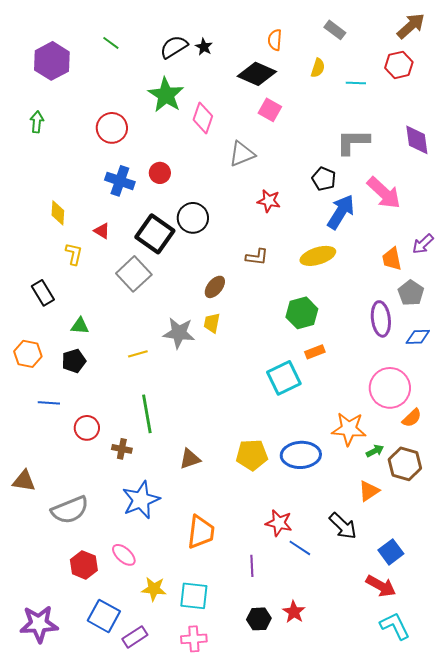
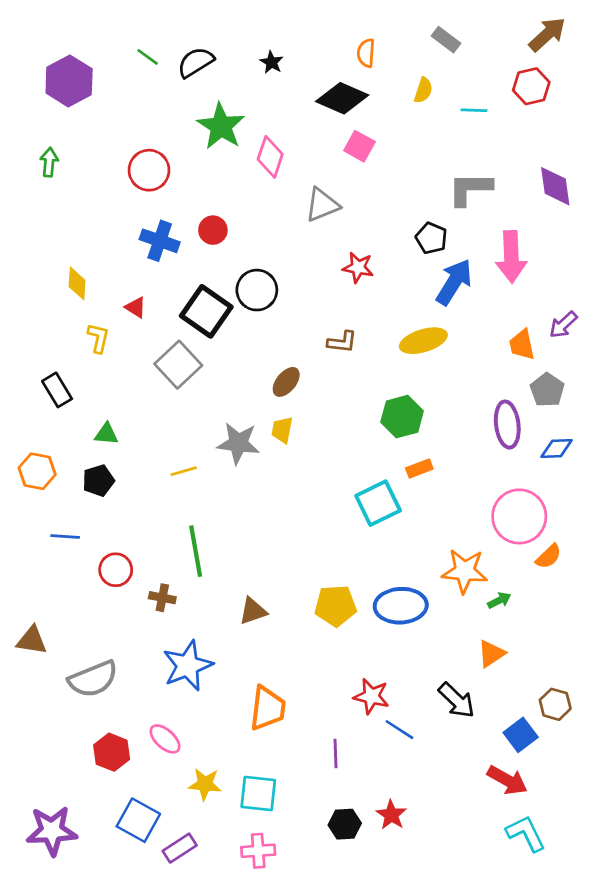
black semicircle: (174, 47) -> (196, 62), moved
pink arrow: (384, 193) -> (511, 257), turned 45
brown hexagon: (405, 464) -> (555, 704), moved, size x0.7

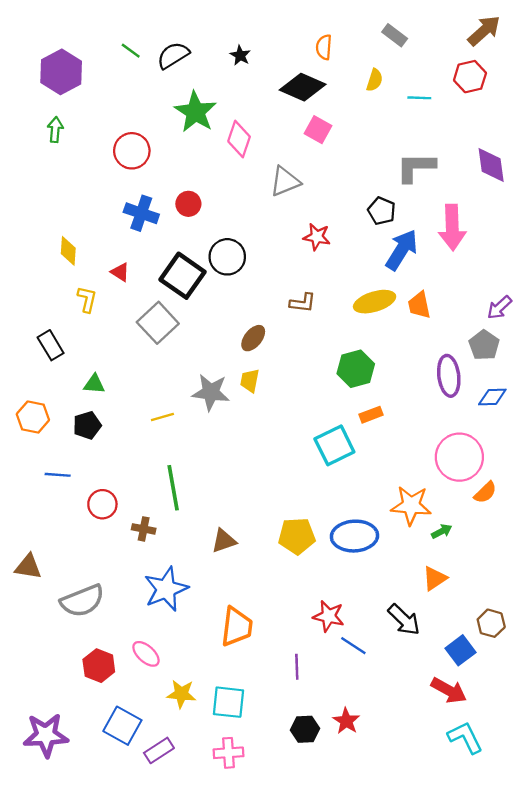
green arrow: (49, 162) -> (55, 130), moved
purple arrow: (563, 325) -> (499, 307), moved
orange trapezoid: (522, 345) -> (419, 305), moved

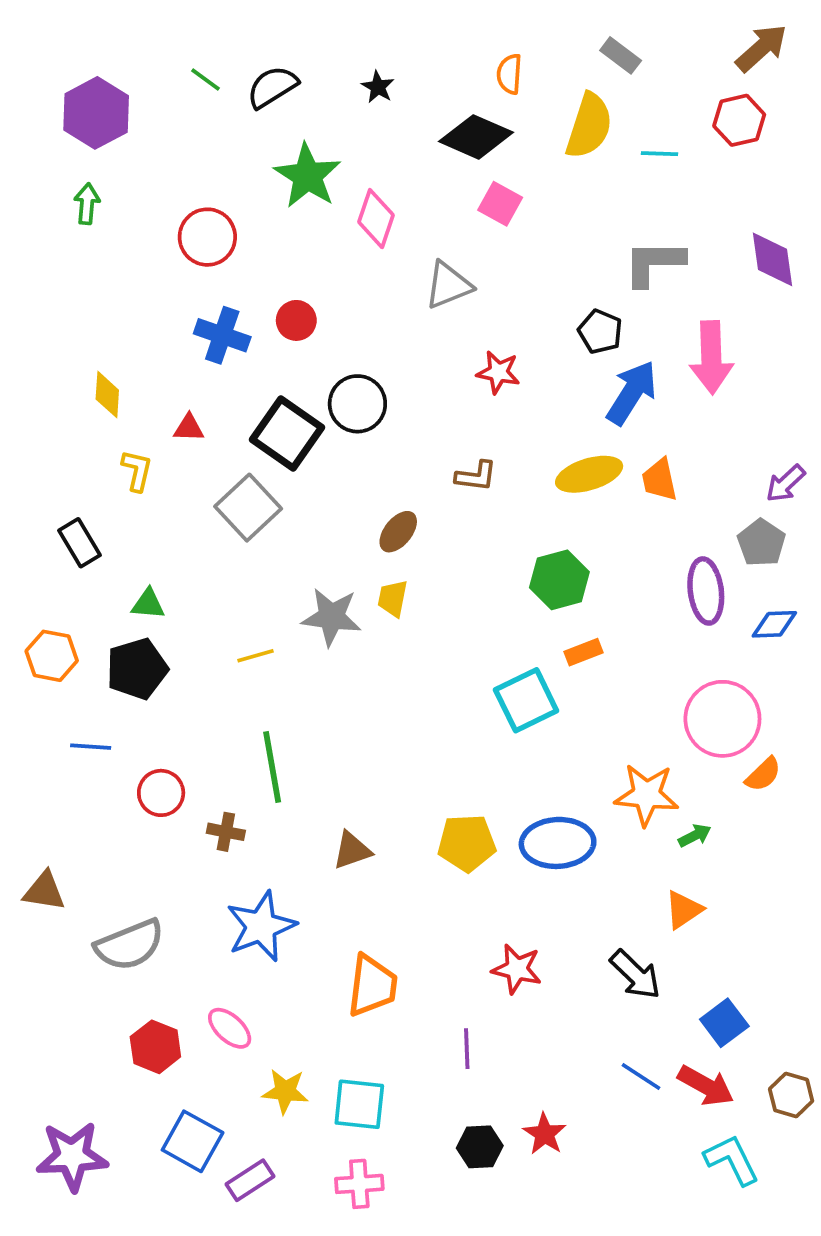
yellow semicircle: (375, 80) -> (589, 126), size x1.8
red triangle: (120, 272) -> (189, 428), turned -30
black pentagon: (87, 425) -> (137, 669), size x1.4
brown hexagon: (491, 623) -> (791, 1095), moved
blue line: (353, 646) -> (641, 1076), moved

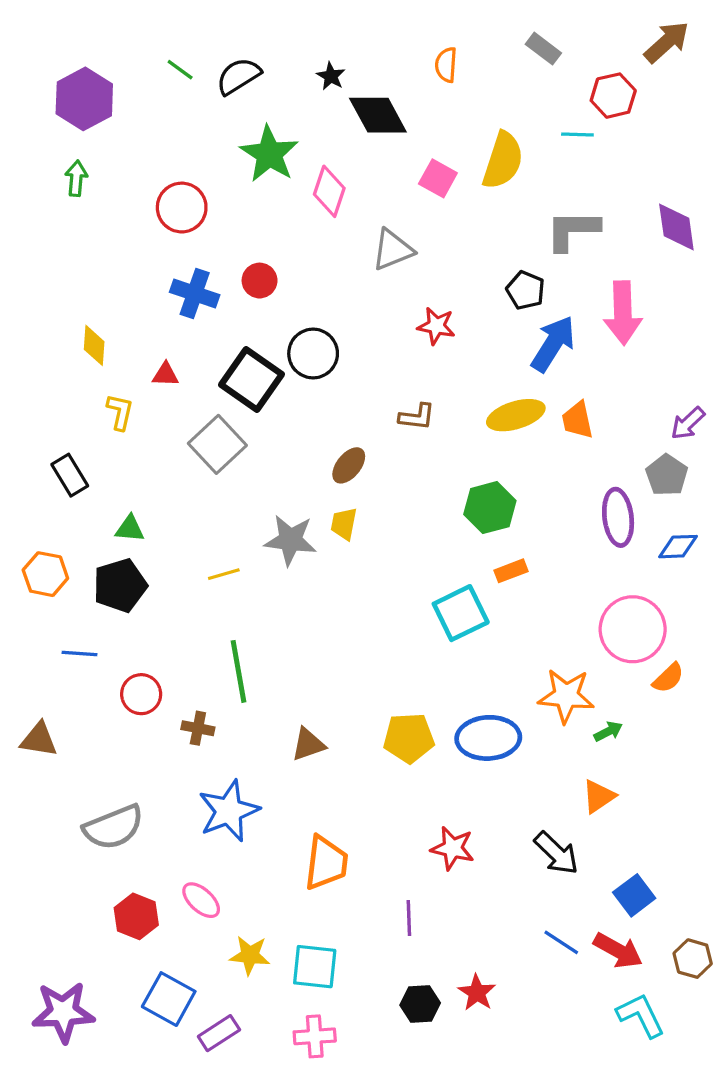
red hexagon: (739, 120) -> (613, 96), moved
yellow semicircle: (589, 126) -> (503, 160), moved
black diamond: (476, 137) -> (378, 115), moved, turned 38
brown triangle: (44, 891) -> (39, 740), moved

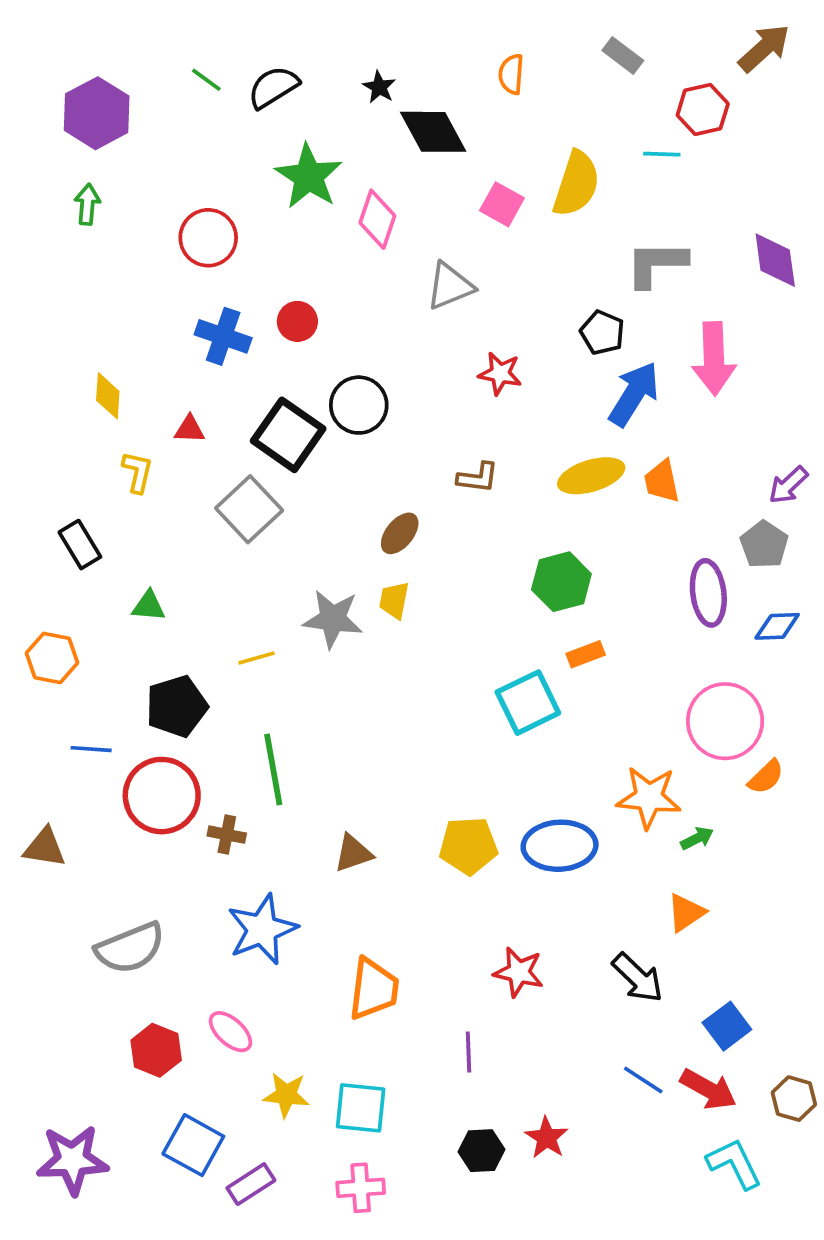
black pentagon: (120, 585) -> (177, 706), moved
red circle: (141, 694) -> (162, 796), size x1.6

